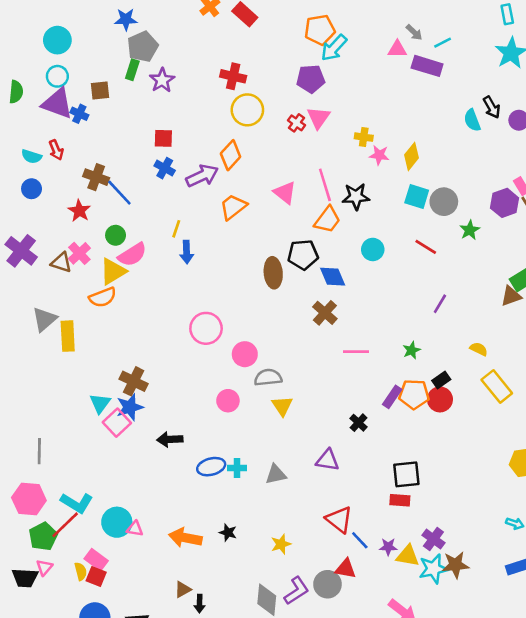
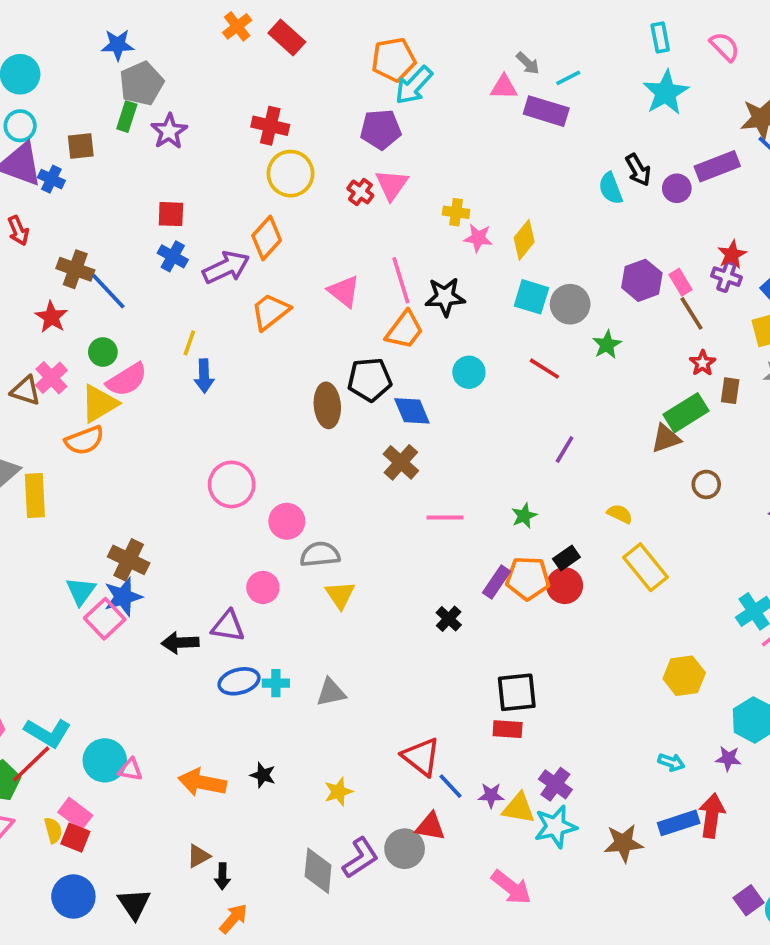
purple hexagon: (505, 203) -> (642, 280), moved
purple triangle: (327, 460) -> (228, 626), moved
brown star: (455, 565) -> (623, 843), moved

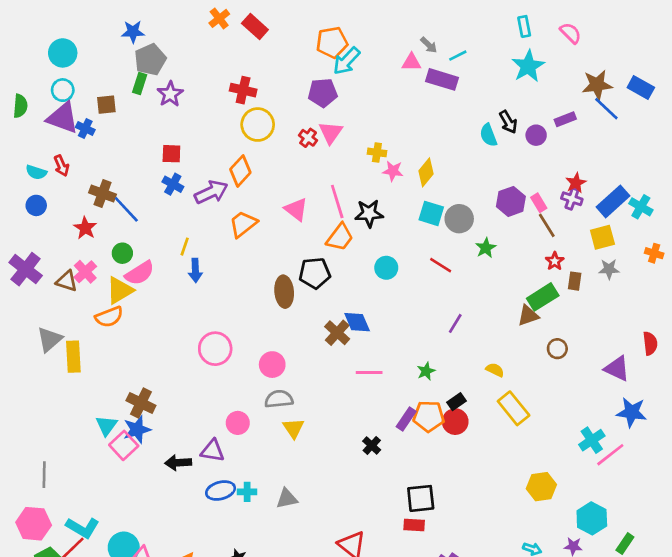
purple rectangle: (717, 166) -> (565, 119), size x0.7
blue diamond: (412, 411) -> (357, 322), moved
pink circle: (287, 521) -> (272, 365), moved

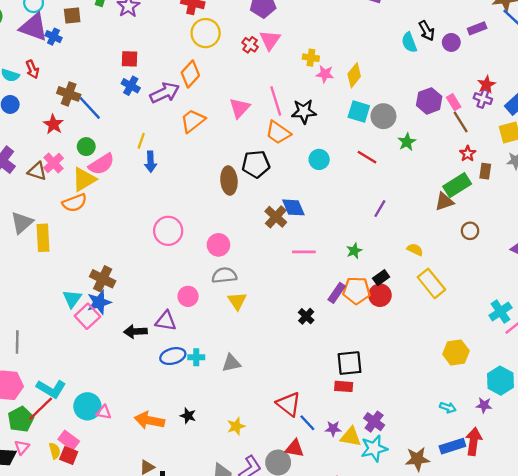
pink triangle: (296, 209) -> (240, 108), turned 35
orange trapezoid: (340, 237) -> (278, 133), turned 88

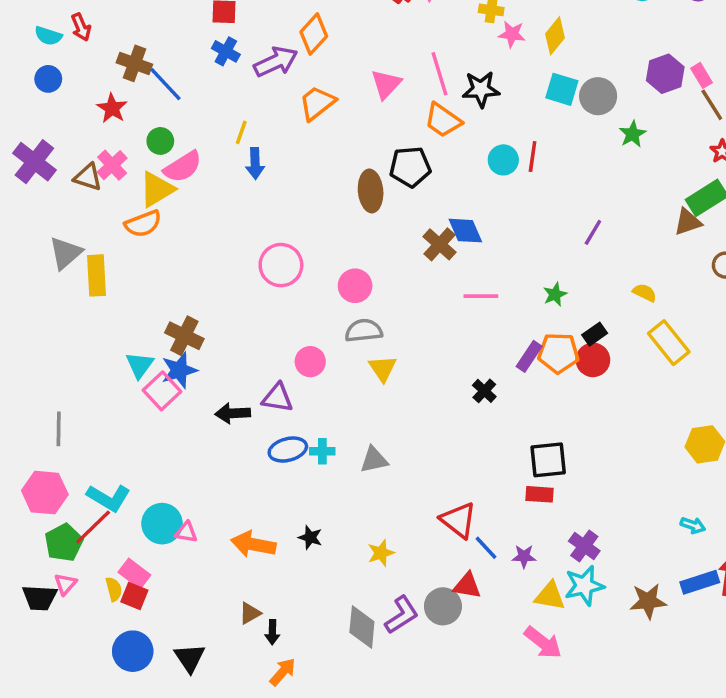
red line: (367, 157) -> (533, 156), moved, turned 66
yellow triangle: (351, 437) -> (550, 596), moved

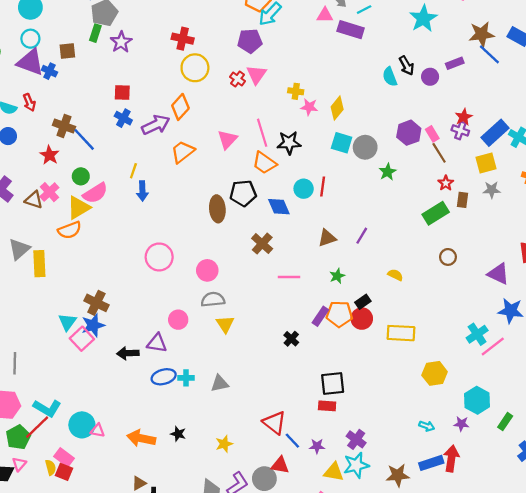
brown triangle: (688, 222) -> (327, 238), moved
blue diamond: (465, 231) -> (279, 207), moved
yellow rectangle: (669, 343) -> (401, 333), moved, turned -48

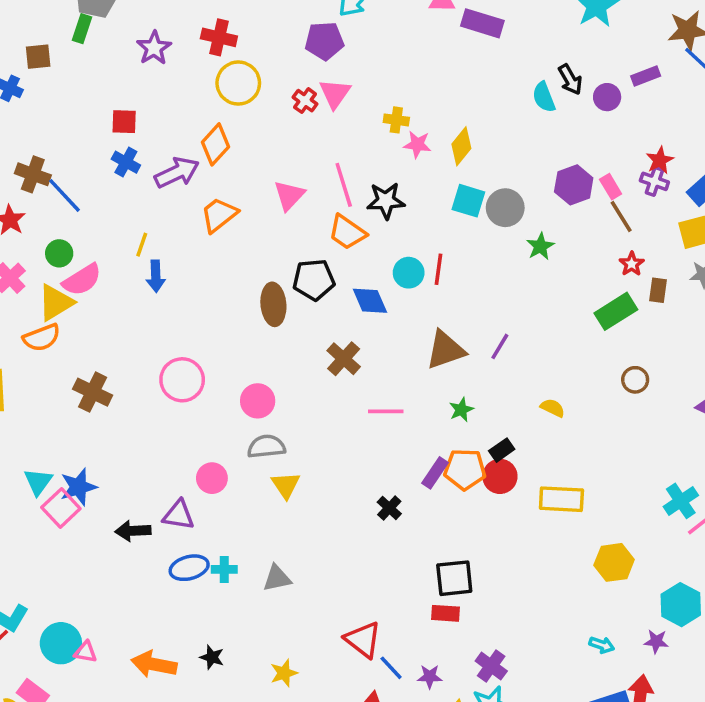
purple star: (121, 42) -> (154, 48), moved
brown triangle: (327, 238) -> (445, 350), size x1.4
brown cross: (96, 303) -> (93, 392), moved

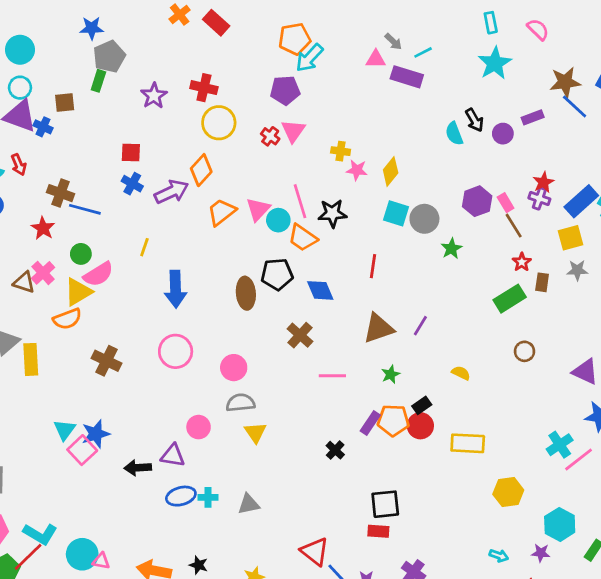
blue line: (64, 195) -> (85, 209), turned -32
orange trapezoid: (219, 215) -> (222, 212), moved
cyan circle: (409, 273) -> (278, 220), moved
blue arrow: (156, 276) -> (176, 289), moved, size x1.5

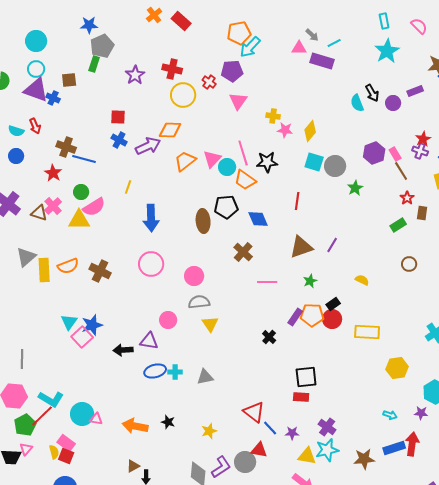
red cross: (270, 136) -> (209, 82), moved
orange diamond: (201, 170) -> (170, 130), turned 50
yellow triangle: (78, 292) -> (79, 220), turned 30
green rectangle: (510, 299) -> (398, 225), size x0.7
orange semicircle: (67, 319) -> (68, 266), moved

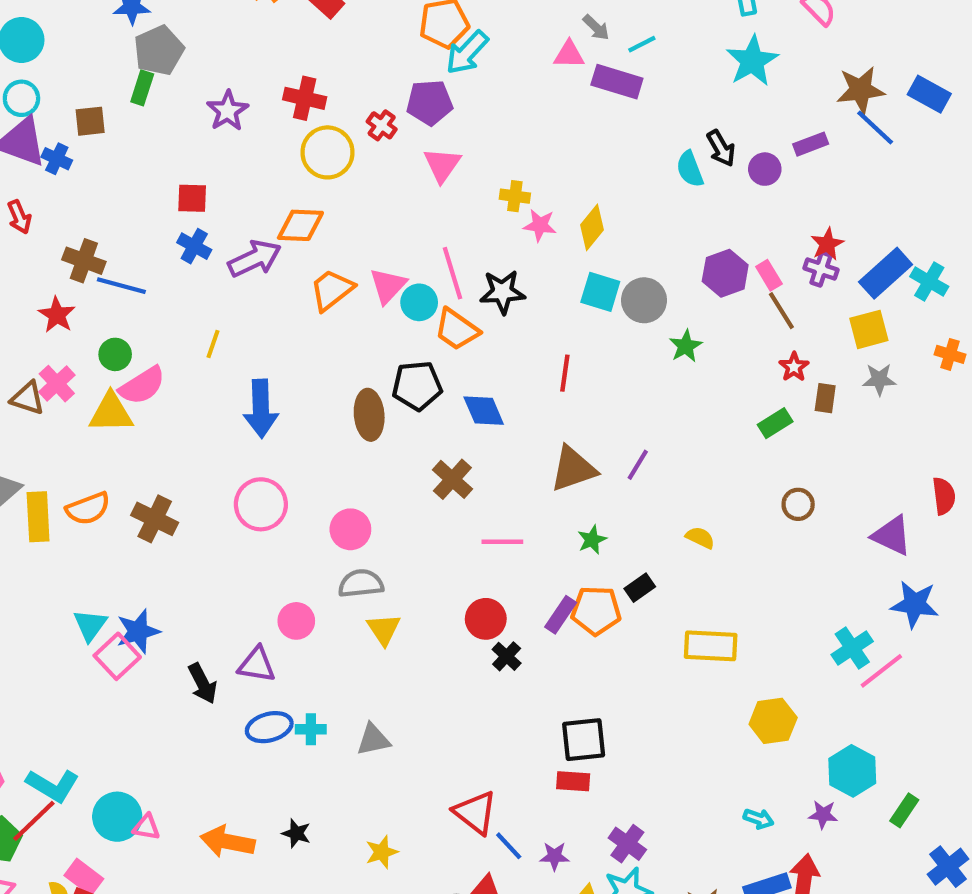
red circle: (332, 319) -> (486, 619), moved
black arrow: (123, 350) -> (203, 683), turned -114

